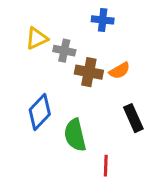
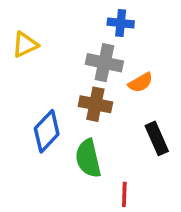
yellow triangle: (37, 38) -> (25, 45), moved
gray cross: (64, 51) -> (104, 63), moved, size x1.4
brown cross: (89, 72) -> (95, 104), moved

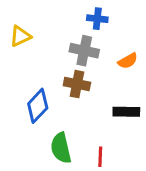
orange semicircle: (141, 83) -> (128, 61), moved
black rectangle: (157, 138) -> (126, 112), turned -65
green semicircle: (88, 158) -> (61, 148), moved

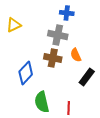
orange semicircle: (128, 61) -> (76, 55), moved, turned 96
black rectangle: (126, 112) -> (87, 77), turned -54

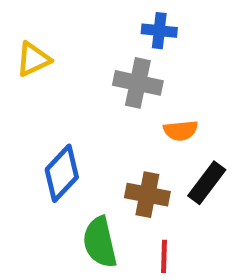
orange semicircle: (76, 55) -> (181, 130), turned -72
brown cross: (53, 58) -> (147, 195), moved

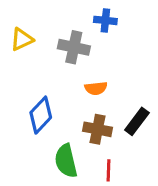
gray cross: (138, 83) -> (74, 47), moved
orange semicircle: (181, 130) -> (96, 88), moved

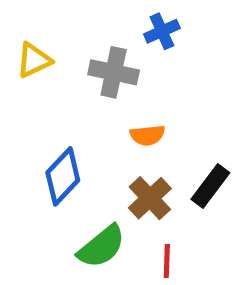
blue cross: (105, 20) -> (162, 31), turned -30
brown cross: (97, 129) -> (150, 198), turned 36
green semicircle: (66, 161) -> (101, 247), turned -116

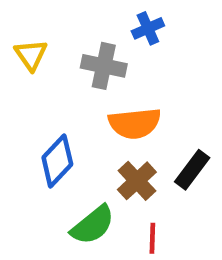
yellow triangle: (34, 60) -> (31, 55), turned -40
orange semicircle: (147, 135) -> (135, 123), size x1.6

